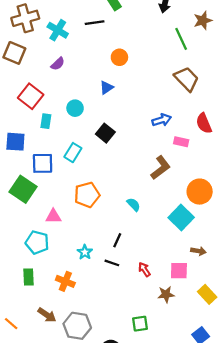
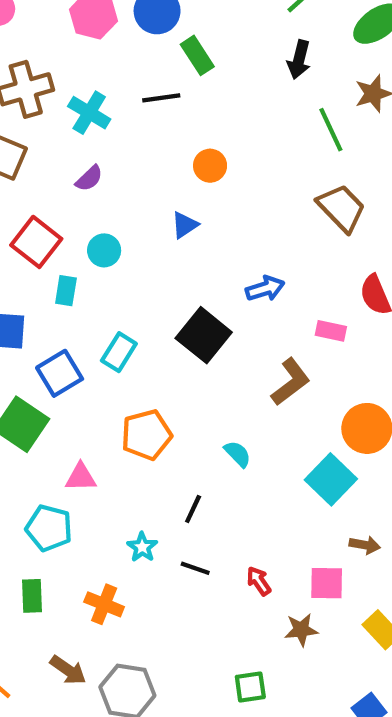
cyan circle: (75, 108) -> (104, 250), moved
blue arrow: (162, 120) -> (265, 289), moved
black square: (105, 133) -> (204, 335), moved, size x1.4
blue square: (43, 163) -> (60, 373), turned -30
black line: (117, 240) -> (193, 509), moved

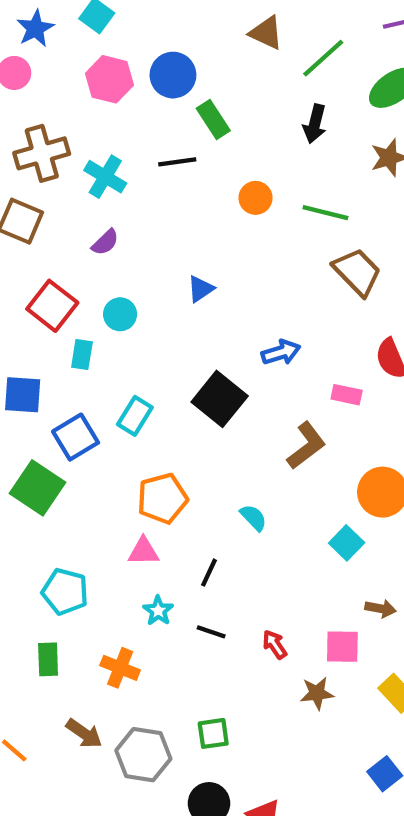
green line: (331, 130) -> (325, 213), moved, turned -51
orange circle: (210, 166) -> (256, 198), moved
pink triangle: (81, 477) -> (143, 551), moved
cyan square: (331, 479) -> (347, 543), size x0.7
green square: (250, 687) -> (213, 733), moved

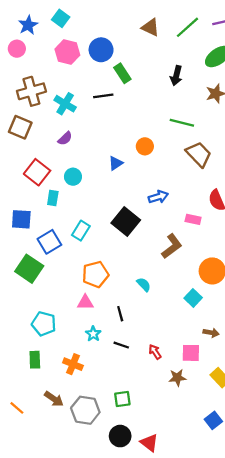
green line: (323, 58) -> (188, 27), moved
orange circle: (256, 198) -> (145, 146), moved
black line: (209, 573) -> (120, 314), turned -40

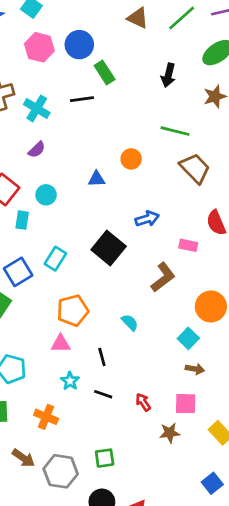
blue triangle: (116, 163) -> (97, 179), turned 32
brown arrow: (211, 333) -> (195, 369), moved

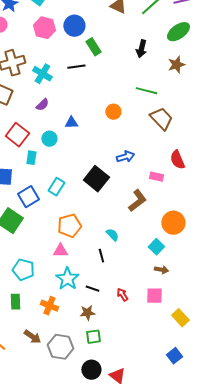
blue triangle: (97, 179) -> (71, 123), moved
black line: (102, 357) -> (101, 256), moved
cyan star: (70, 381) -> (67, 279), size x1.6
brown star: (170, 433) -> (87, 313), moved

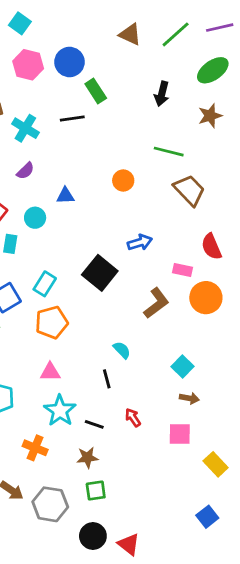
orange circle: (173, 223) -> (206, 298), moved
orange pentagon: (69, 226) -> (52, 322), moved
red arrow: (122, 295) -> (133, 418), moved

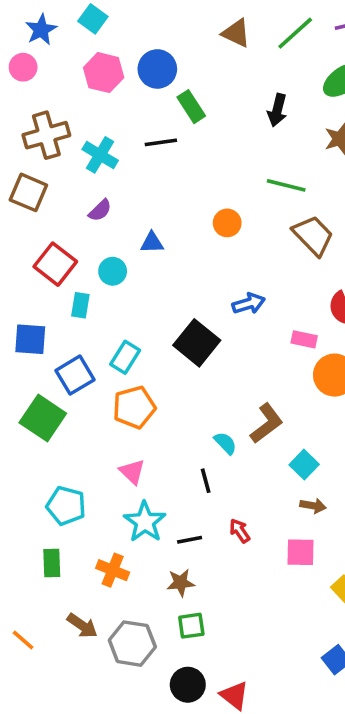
brown L-shape: (156, 303) -> (267, 423), moved
pink triangle: (50, 372) -> (132, 472), turned 45
black line: (94, 424) -> (190, 540), turned -30

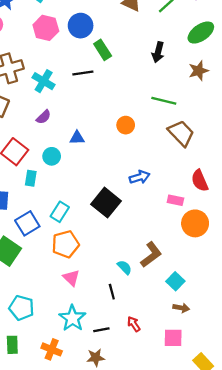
pink triangle: (132, 472) -> (71, 278), moved

